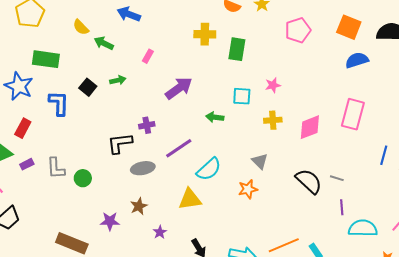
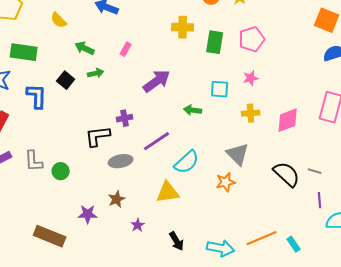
pink pentagon: (298, 30) -> (252, 39), moved
green arrow: (104, 43) -> (85, 48), moved
gray triangle: (260, 161) -> (238, 154), size x1.4

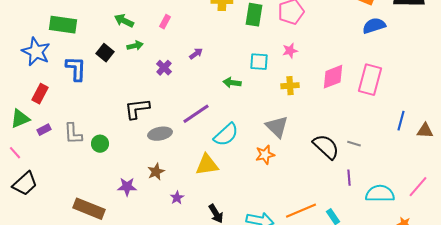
purple arrow: (157, 81) -> (196, 54), size x0.5
purple cross: (125, 118) -> (164, 68), moved, turned -35
pink diamond: (288, 120) -> (333, 77), moved
purple line: (320, 200) -> (349, 178), moved

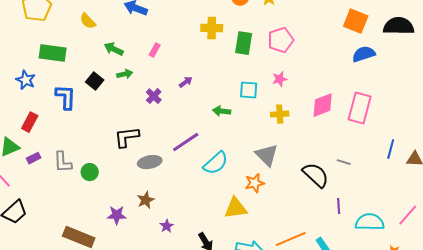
blue star: (36, 52) -> (26, 80), size x0.7
gray line: (354, 144) -> (344, 162), moved
yellow triangle: (207, 165) -> (236, 208), moved

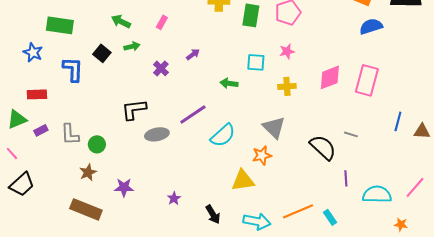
red rectangle: (30, 122) -> (37, 94), turned 60
brown star: (146, 200) -> (88, 172), moved

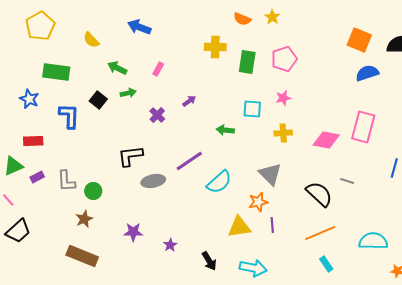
pink diamond: (330, 77) -> (326, 140), moved, turned 32
purple line: (346, 178) -> (272, 225), moved
purple star: (124, 187) -> (133, 232), moved
orange line: (298, 211) -> (320, 233), moved

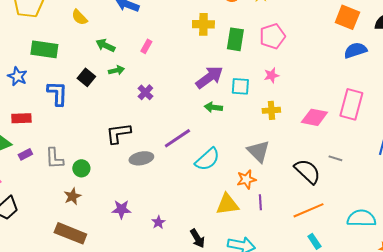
purple arrow: (189, 101) -> (209, 77), moved, size x2.0

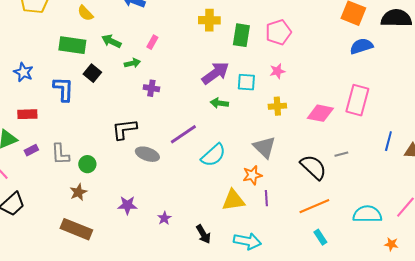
green rectangle: (44, 49) -> (72, 45), moved
green arrow: (116, 70) -> (132, 63), moved
purple cross: (145, 92) -> (151, 88), turned -35
gray ellipse: (141, 158) -> (147, 154), turned 30
gray line: (335, 158) -> (341, 154), turned -32

